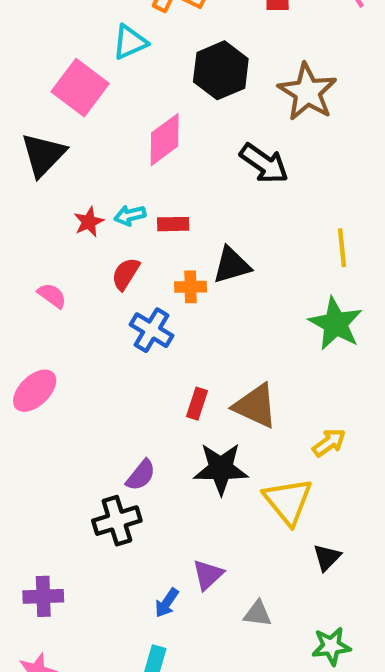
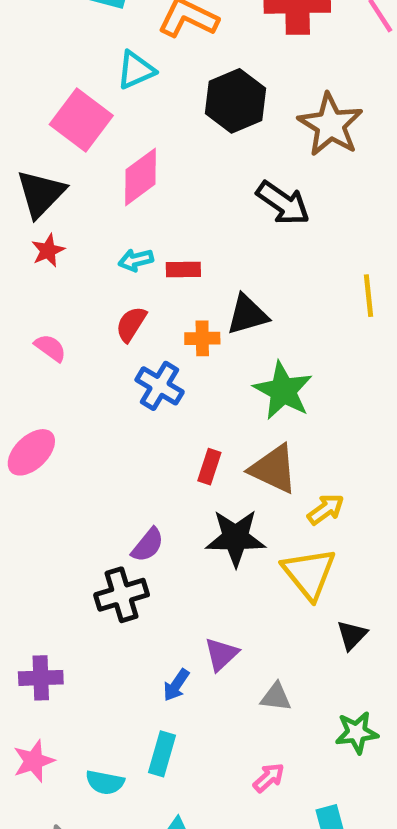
pink diamond: (165, 140) -> (141, 177), moved
red star: (89, 222) -> (48, 251), moved
green star: (336, 324) -> (283, 391), moved
yellow arrow: (329, 443) -> (326, 509), moved

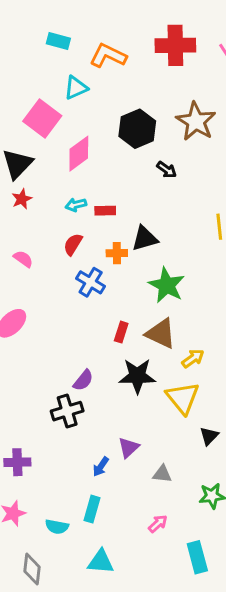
black hexagon: (236, 101) -> (137, 129), moved
black arrow: (283, 203) -> (167, 170), size x0.6

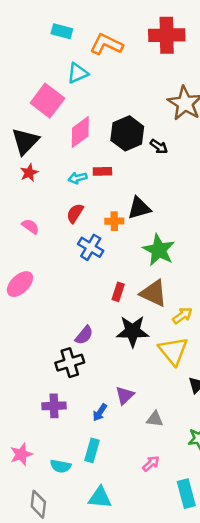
black hexagon: (137, 129) -> (127, 133), moved
red rectangle: (105, 211) -> (102, 171), moved
purple cross: (17, 462) -> (54, 406), moved

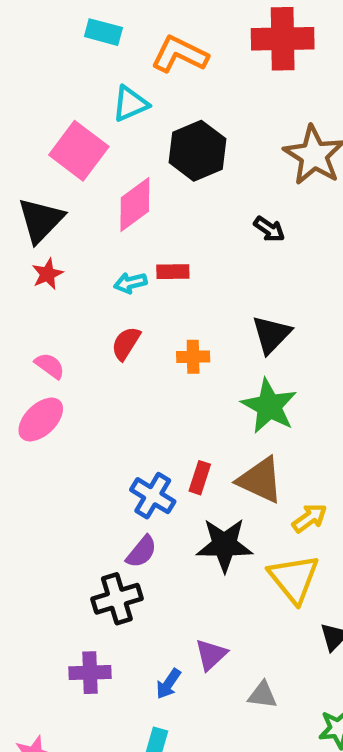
black hexagon: (127, 133) -> (198, 151), moved
black triangle: (139, 208) -> (271, 334), moved, turned -30
blue cross: (91, 247) -> (153, 496), moved
pink ellipse: (20, 284) -> (41, 419), moved

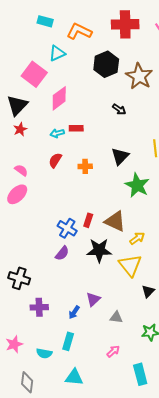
black hexagon: (198, 151) -> (106, 64), moved
green star: (269, 406) -> (137, 185), moved
black cross: (117, 599) -> (19, 278), moved, turned 35

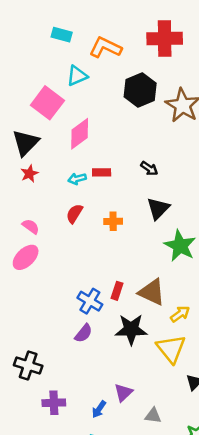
black arrow: (119, 109) -> (149, 168), moved

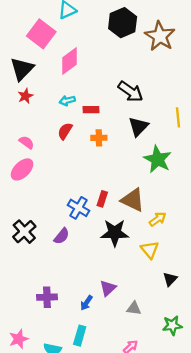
black arrow: (149, 168) -> (131, 91), size x1.6
red rectangle: (102, 172) -> (91, 110), moved
purple semicircle: (83, 333) -> (62, 236), moved
yellow triangle: (171, 349) -> (150, 250), size x0.7
black cross: (28, 365) -> (24, 232), moved, turned 30

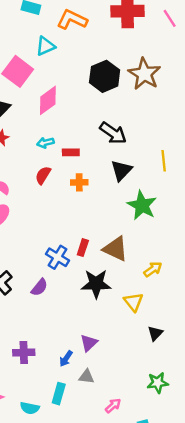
black hexagon: (123, 23) -> (105, 76), moved
yellow arrow: (158, 219) -> (153, 269), moved
gray triangle: (134, 308) -> (86, 377), moved

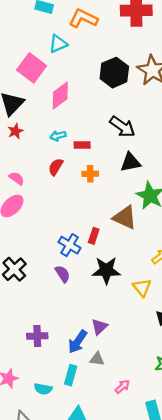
black triangle: (121, 170) -> (130, 162), turned 35
brown triangle: (115, 249) -> (125, 217), moved
purple semicircle: (39, 287) -> (63, 274), moved, turned -72
blue arrow: (66, 359) -> (78, 342), size x1.5

